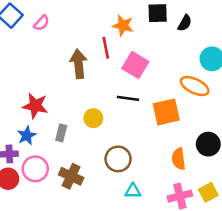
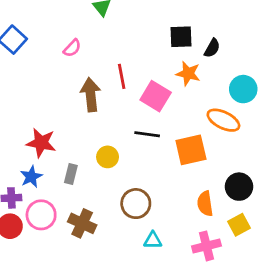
pink semicircle: (41, 23) -> (72, 48), moved
orange star: (123, 25) -> (188, 74), moved
yellow square: (208, 192) -> (239, 225), moved

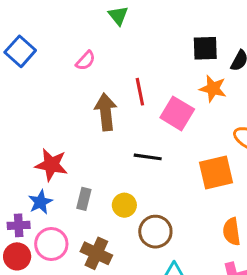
black line: (147, 134) -> (148, 157), moved
yellow circle: (108, 157) -> (124, 205), moved

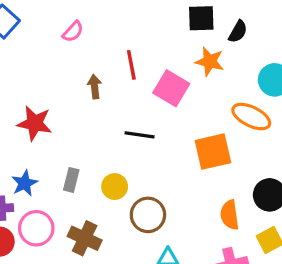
brown arrow: (106, 112) -> (95, 87), size x0.6
red star: (51, 165) -> (35, 123), moved

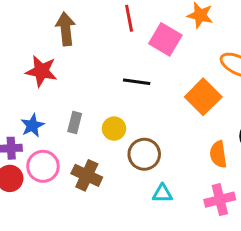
brown arrow: (95, 87) -> (66, 29), moved, size x1.5
orange square: (213, 152) -> (203, 97), turned -32

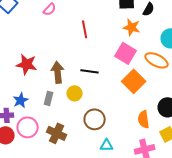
brown arrow: (66, 29) -> (58, 72), moved
pink square: (165, 39) -> (126, 53), moved
yellow circle: (114, 129) -> (75, 93), moved

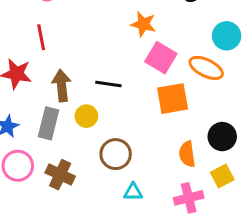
orange star: (132, 27) -> (143, 24), moved
red line: (85, 29) -> (41, 37), moved
orange square: (134, 81) -> (173, 99), turned 35
gray rectangle: (49, 98) -> (48, 123), size x1.5

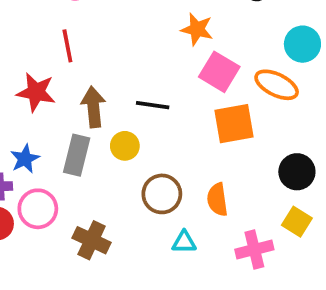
orange semicircle: (187, 154) -> (217, 200), moved
brown cross: (60, 175) -> (92, 240), moved
yellow square: (222, 176) -> (297, 222), turned -30

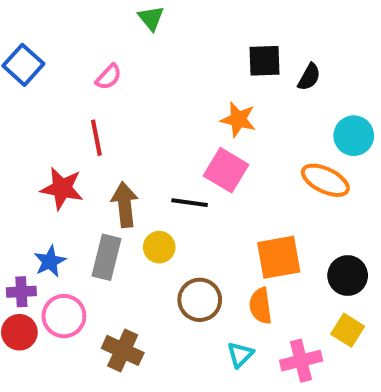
pink square: (219, 72) -> (226, 170), moved
orange square: (234, 124) -> (279, 257), moved
cyan triangle: (184, 242) -> (240, 355), moved, turned -45

